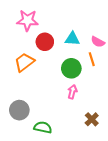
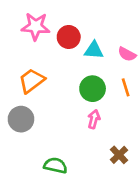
red circle: (45, 42) -> (69, 37), moved
orange line: (92, 59) -> (126, 87), moved
gray circle: (19, 110) -> (21, 119), moved

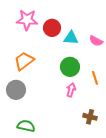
orange line: (126, 87) -> (95, 78), moved
brown cross: (119, 155) -> (90, 117), turned -32
green semicircle: (55, 165) -> (26, 126), moved

